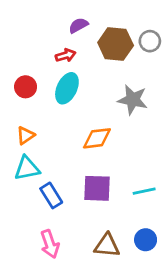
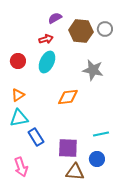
purple square: (97, 188) -> (68, 148), moved
blue circle: (146, 240) -> (97, 159), moved
pink arrow: (50, 244) -> (21, 167), moved

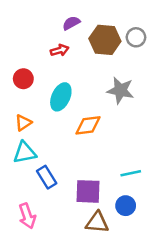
cyan ellipse: (47, 62) -> (61, 97), moved

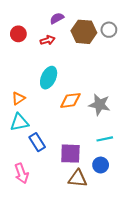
red circle: (23, 79) -> (18, 34), moved
gray star: (120, 90) -> (100, 105), moved

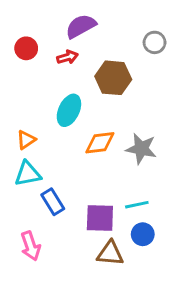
purple semicircle: (57, 18) -> (81, 26), size x1.5
brown hexagon: (84, 32) -> (113, 78), moved
cyan line: (105, 139) -> (137, 205), moved

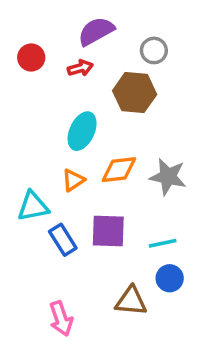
gray circle: (155, 42) -> (154, 50), moved
orange triangle: (26, 140) -> (73, 180), moved
purple square: (100, 218) -> (108, 231), moved
pink arrow: (31, 246) -> (61, 319), moved

